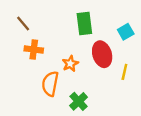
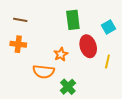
brown line: (23, 24) -> (20, 20), turned -40
orange cross: (34, 49) -> (18, 44), moved
orange semicircle: (50, 84) -> (44, 72), turned -95

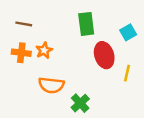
orange star: (61, 54) -> (44, 50), moved

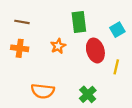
orange star: (44, 50) -> (58, 46), moved
orange semicircle: (51, 85) -> (43, 91), moved
green cross: (80, 103) -> (88, 94), moved

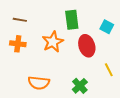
cyan square: (117, 30) -> (107, 27), turned -32
orange star: (58, 46) -> (53, 42), size x1.5
yellow line: (116, 67) -> (109, 70), moved, turned -40

